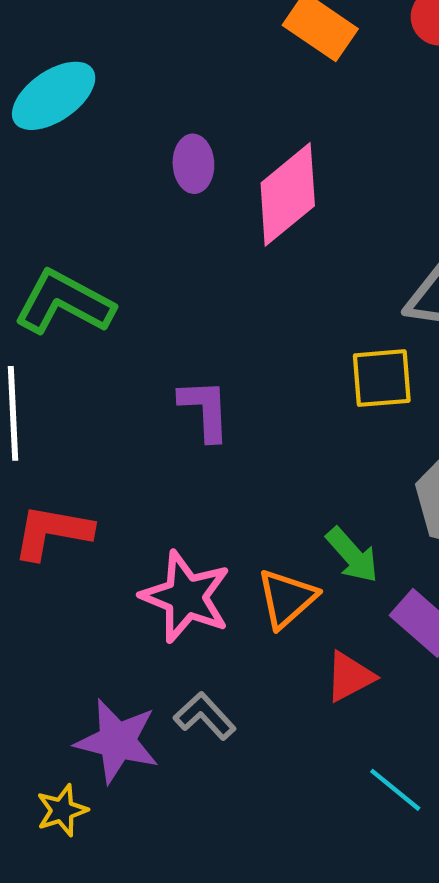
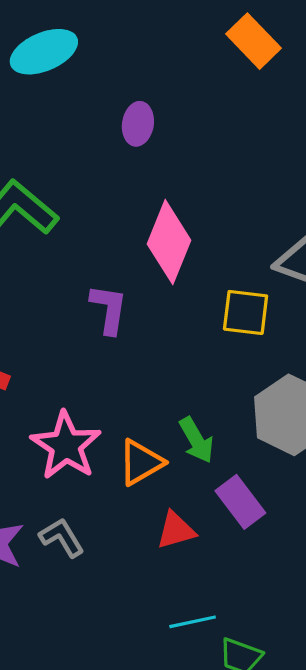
pink diamond: (288, 194) -> (169, 242), moved, turned -40
cyan line: (395, 790) -> (193, 622), turned -63

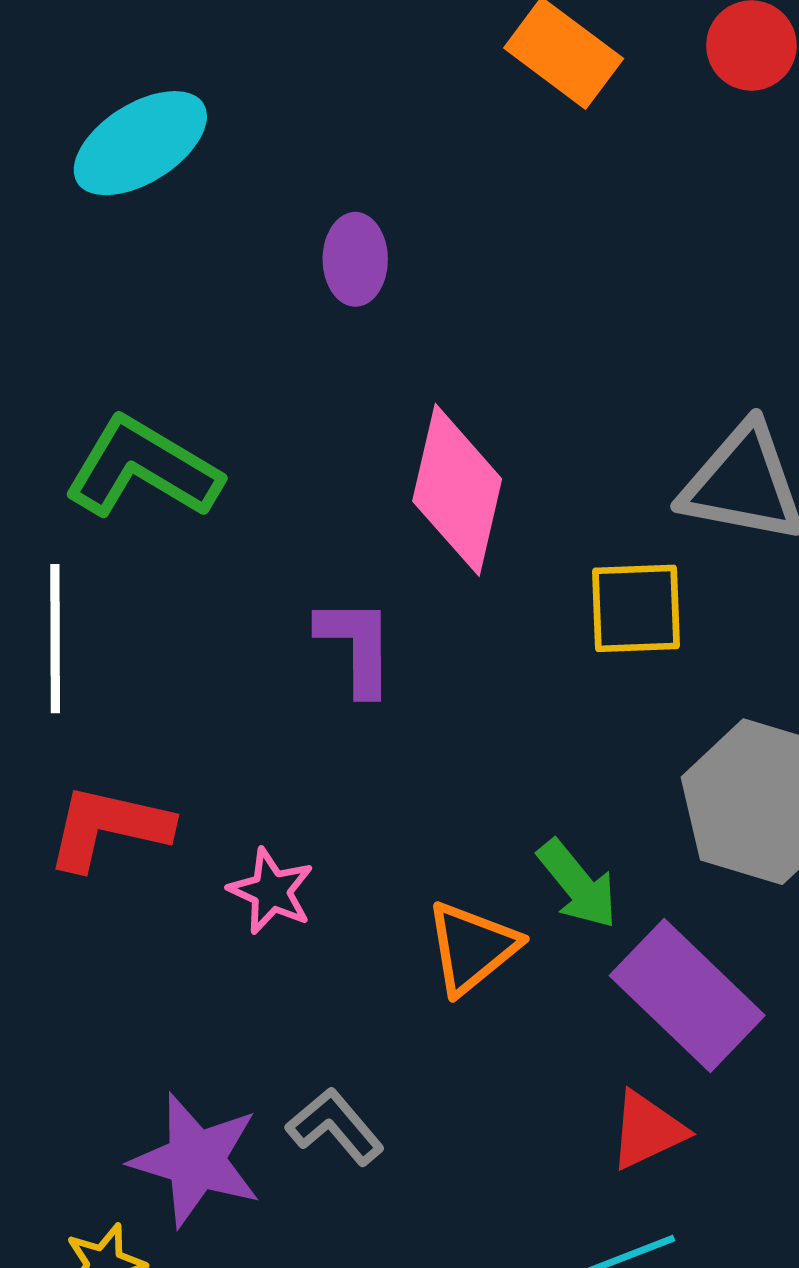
pink star: (66, 446) -> (271, 891), moved, size x0.6
purple rectangle: (240, 502) -> (687, 996), size x1.4
red triangle: (176, 530) -> (647, 1130), moved

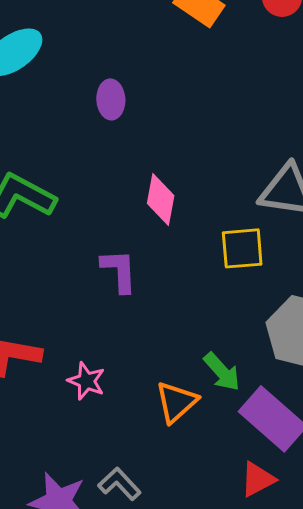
pink diamond: (457, 490) -> (161, 200), size x0.7

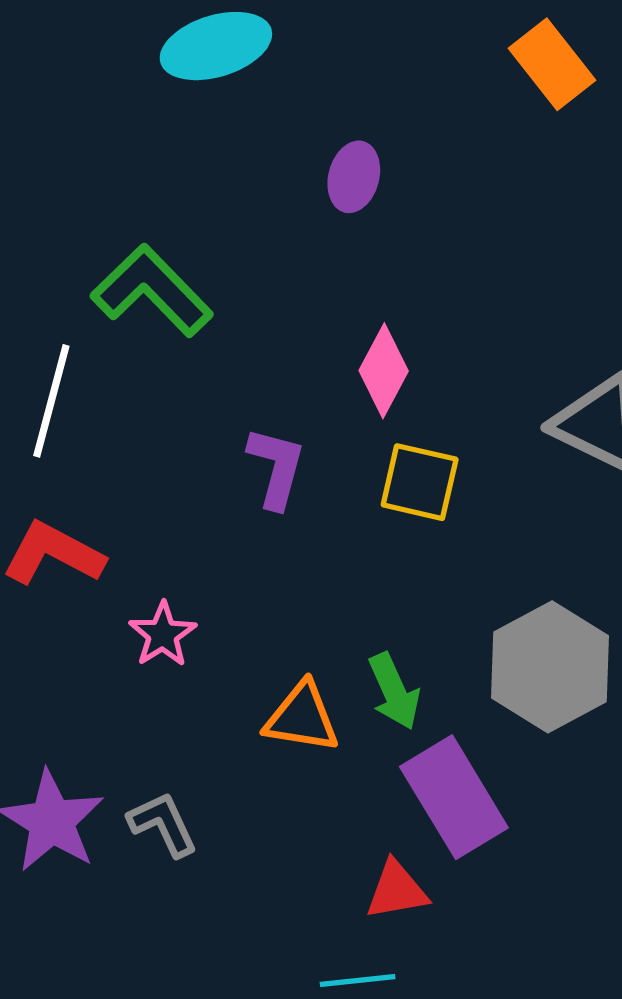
yellow square: (242, 248) -> (420, 482), moved
orange triangle: (176, 402) -> (302, 718), turned 33

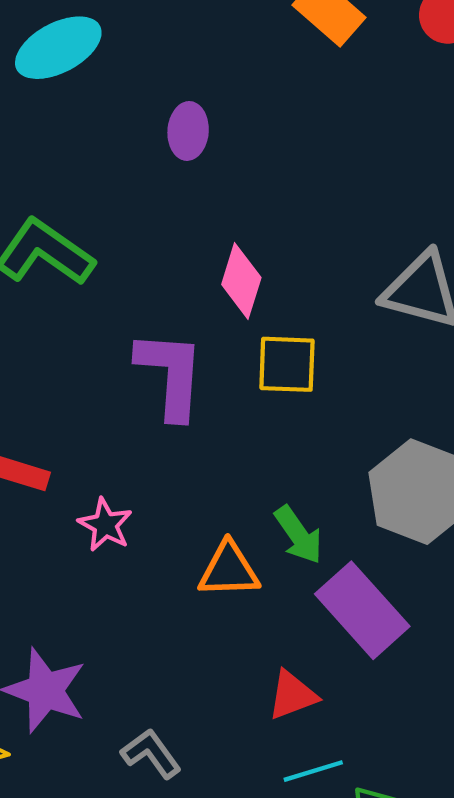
purple L-shape: (276, 468) -> (170, 374), size x1.4
gray L-shape: (163, 824) -> (151, 754), moved
red triangle: (397, 890) -> (292, 695), moved

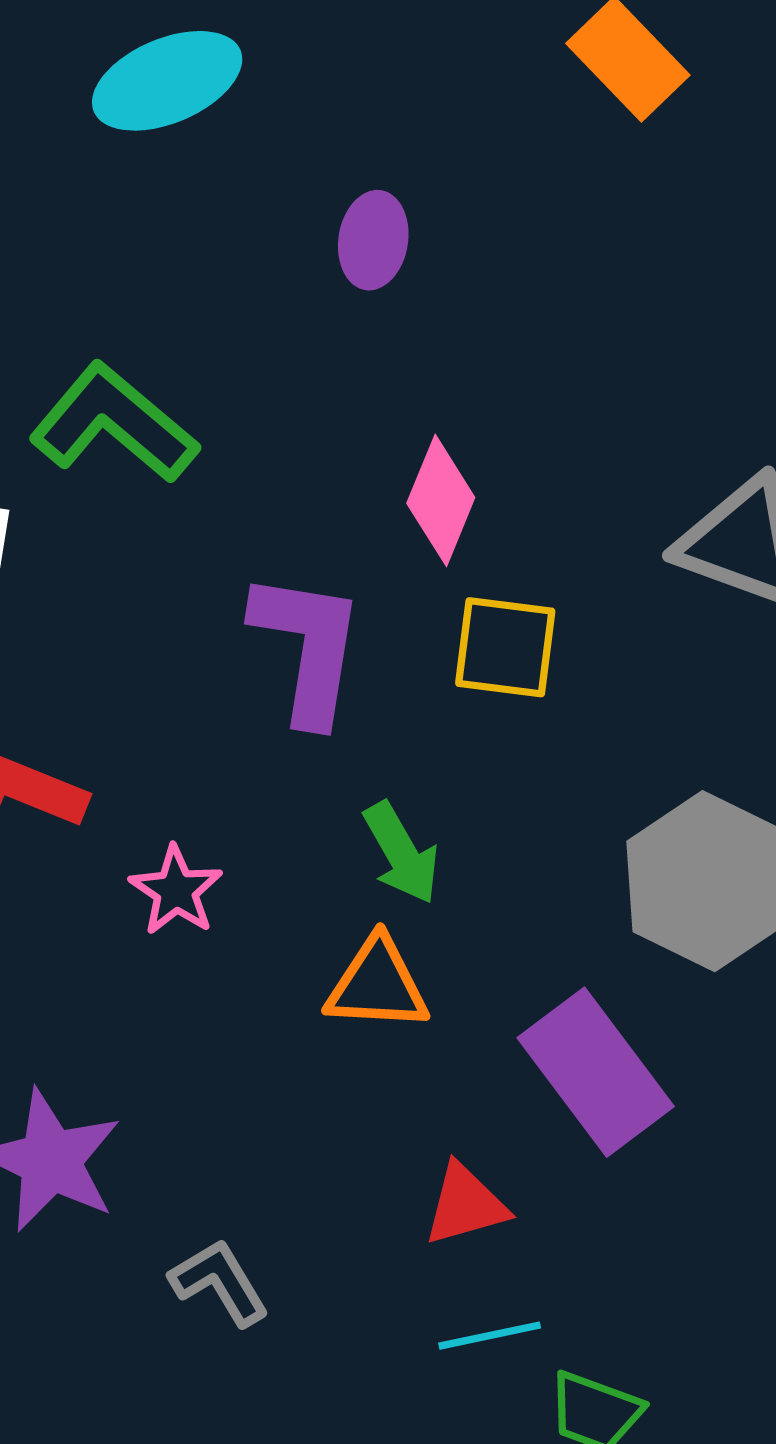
green arrow: (298, 535) -> (401, 853), moved

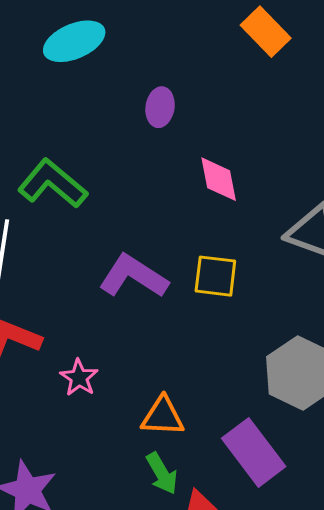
pink diamond: (441, 500) -> (219, 179), moved, turned -33
purple L-shape: (308, 647) -> (133, 276), turned -66
green arrow: (401, 853) -> (162, 473), moved

